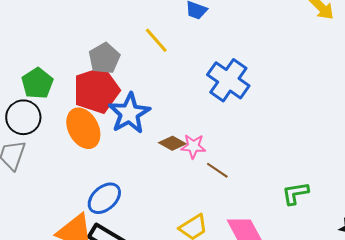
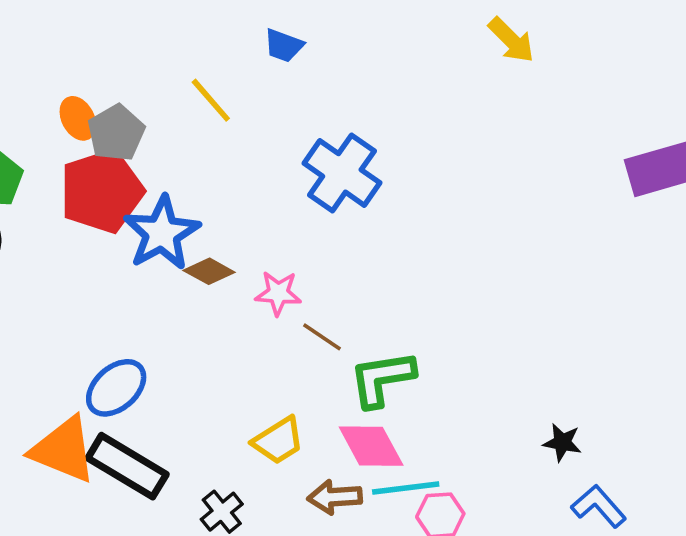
orange ellipse: (83, 128) -> (78, 118), moved, size x0.6
brown diamond: (172, 143) -> (209, 271), moved
green L-shape: (295, 193) -> (382, 379), moved, size x1.4

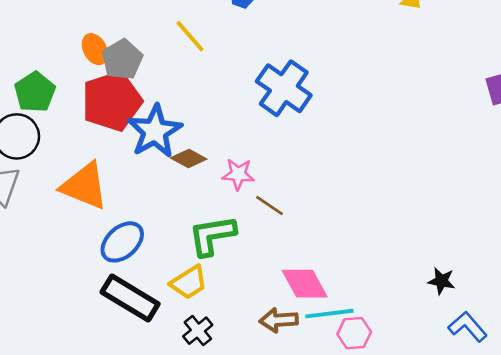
green L-shape: (382, 379) -> (212, 235), moved
yellow trapezoid: (278, 441) -> (189, 282), moved
orange triangle: (63, 450) -> (84, 186), moved

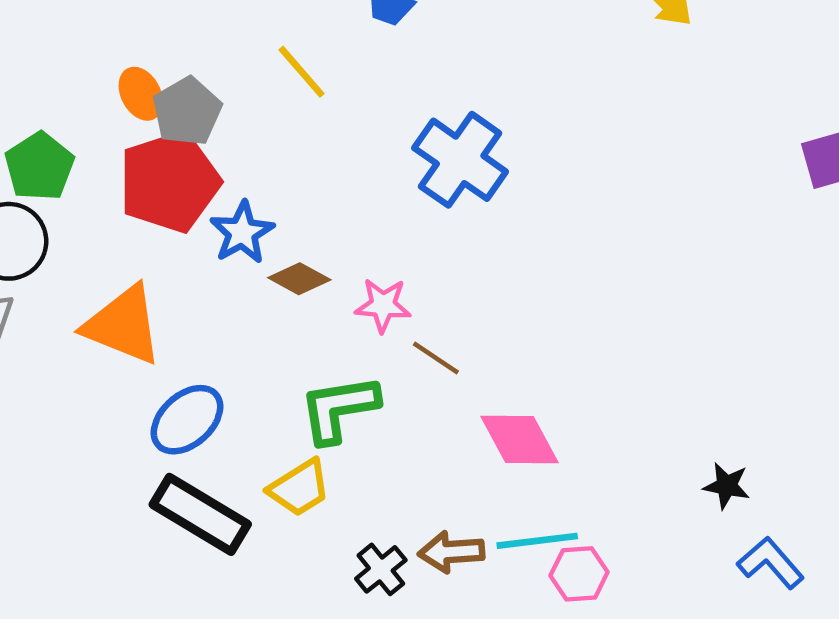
blue star: (155, 131) -> (242, 232), size x0.7
pink diamond: (305, 284) -> (520, 440), moved
black cross: (198, 331) -> (381, 569), moved

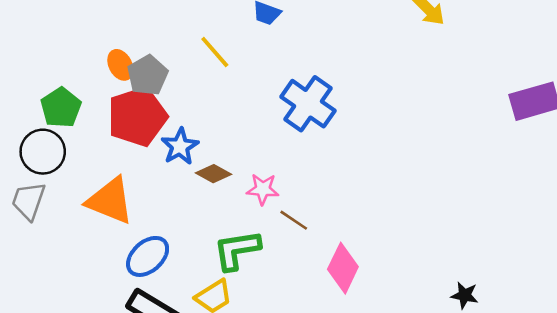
pink diamond: (520, 440) -> (343, 268), turned 54

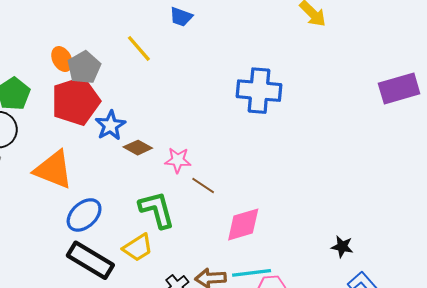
blue cross: (308, 104) -> (259, 91), moved, turned -30
green L-shape: (237, 250) -> (157, 210), turned 84
pink diamond: (343, 268) -> (243, 224), turned 48

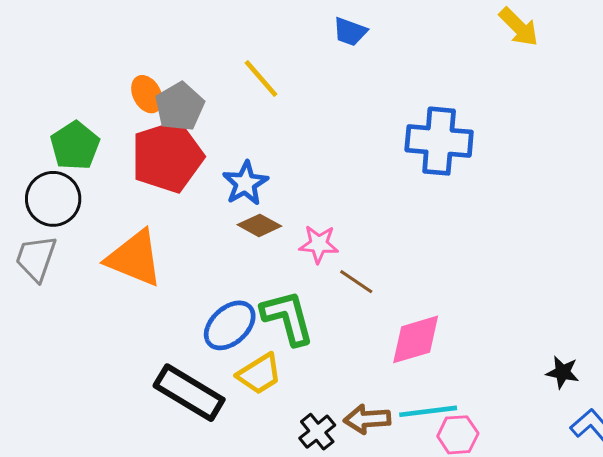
blue trapezoid: (181, 17) -> (350, 32), moved
blue star: (110, 125) -> (245, 183), moved
blue ellipse: (84, 215) -> (230, 325), moved

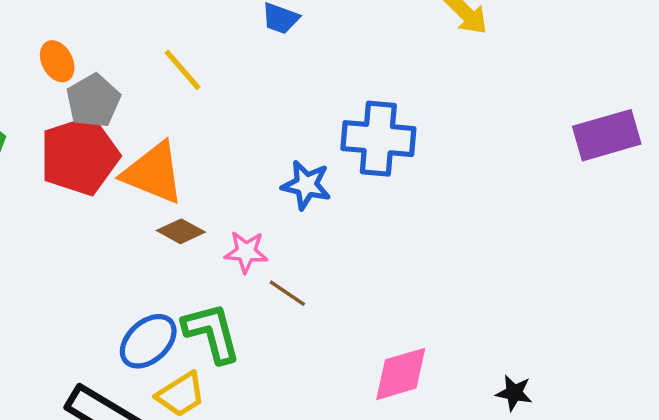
orange ellipse: (147, 94) -> (57, 61), moved
blue star: (245, 183) -> (306, 185), moved, turned -30
orange triangle: (134, 258) -> (153, 173), moved
pink diamond: (416, 339) -> (401, 374), moved

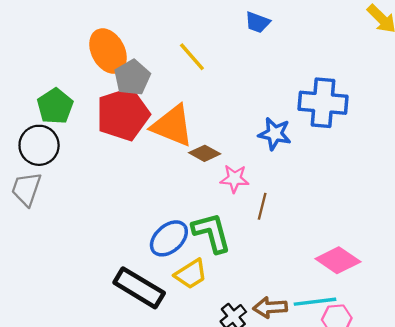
orange ellipse: (57, 61) -> (108, 51), size x1.6
brown diamond: (181, 231) -> (205, 153), moved
brown line: (287, 293) -> (262, 206), turned 70
pink diamond: (401, 374) -> (338, 260), turned 51

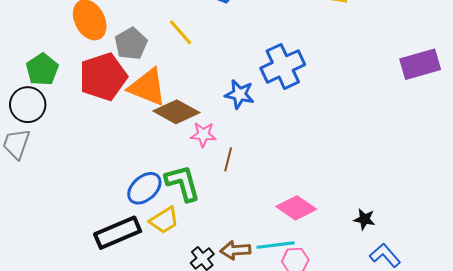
yellow line: (192, 57) -> (181, 32), moved
gray pentagon: (132, 77) -> (131, 44), moved
blue cross: (323, 103) -> (283, 66), turned -30
brown diamond: (205, 153) -> (176, 112), size x1.6
black rectangle: (139, 288) -> (118, 233), turned -54

